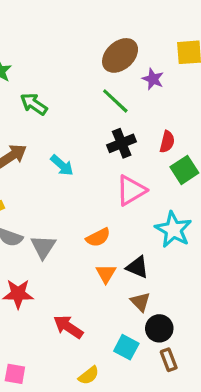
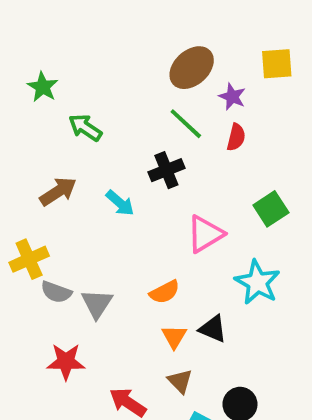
red semicircle: (167, 142) -> (236, 137), moved
black cross: (122, 143) -> (166, 170), moved
brown triangle: (140, 302) -> (180, 381), moved

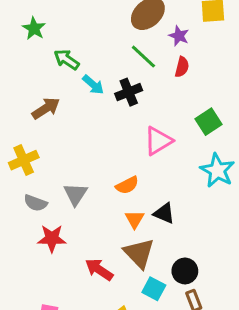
cyan arrow: (120, 203) -> (93, 85), moved
cyan star: (257, 282) -> (217, 170), moved
gray semicircle: (56, 292) -> (35, 203), moved
brown triangle: (180, 381) -> (139, 253), size x1.6

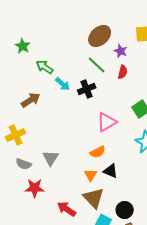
orange semicircle: (127, 185) -> (98, 152), moved

